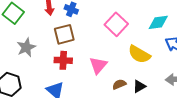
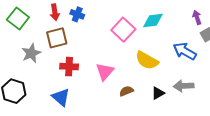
cyan diamond: (158, 22) -> (153, 20), moved
brown square: (64, 34) -> (57, 38), moved
black triangle: (139, 86) -> (158, 93), moved

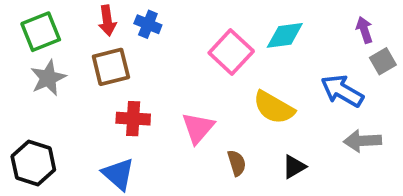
green square: (18, 18) -> (41, 32), turned 30
gray star: (31, 53) -> (48, 78), moved
gray arrow: (184, 86) -> (362, 141), moved
brown semicircle: (126, 91) -> (237, 163), turned 96

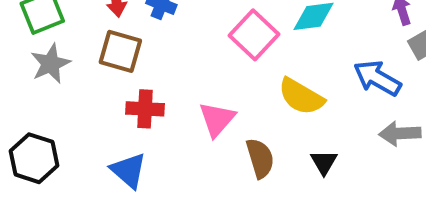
brown square: (111, 67) -> (120, 51), turned 30
brown semicircle: (237, 163) -> (260, 158), size x1.4
black triangle: (294, 167) -> (324, 162), turned -30

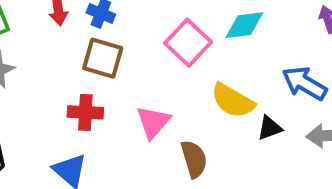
brown square: (120, 51) -> (103, 58), moved
black triangle: (324, 162) -> (270, 128), moved, turned 40

